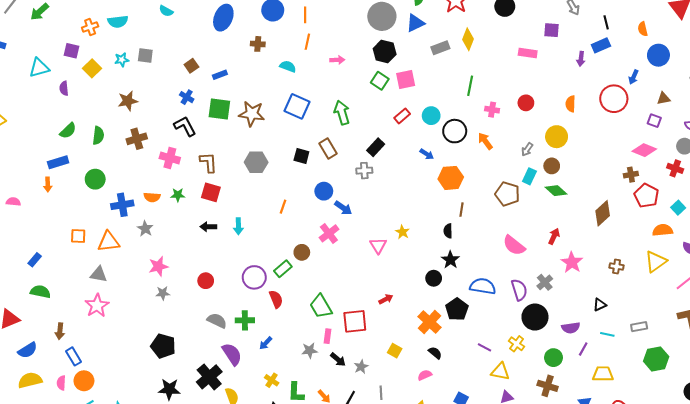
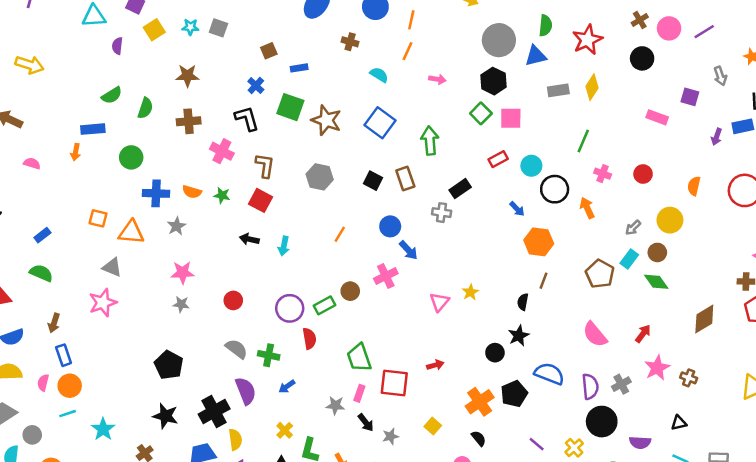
brown cross: (617, 267) -> (689, 378), moved

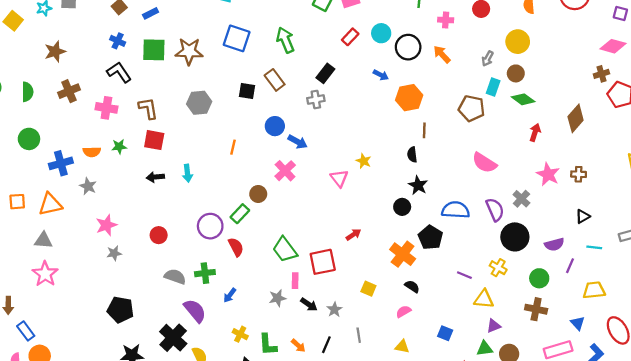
red arrow: (643, 334) -> (535, 132), moved

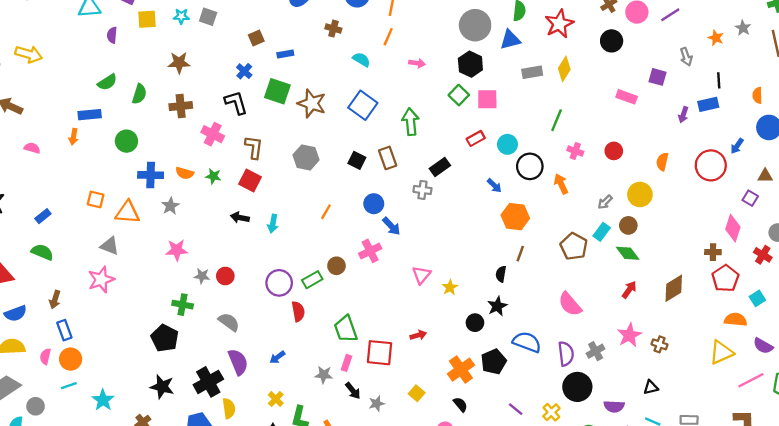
yellow square: (13, 21) -> (147, 19), turned 30
pink diamond: (613, 46) -> (733, 228), turned 75
yellow star: (364, 161) -> (450, 287), moved
gray star: (114, 253) -> (202, 276), moved
green cross: (205, 273) -> (183, 305), moved

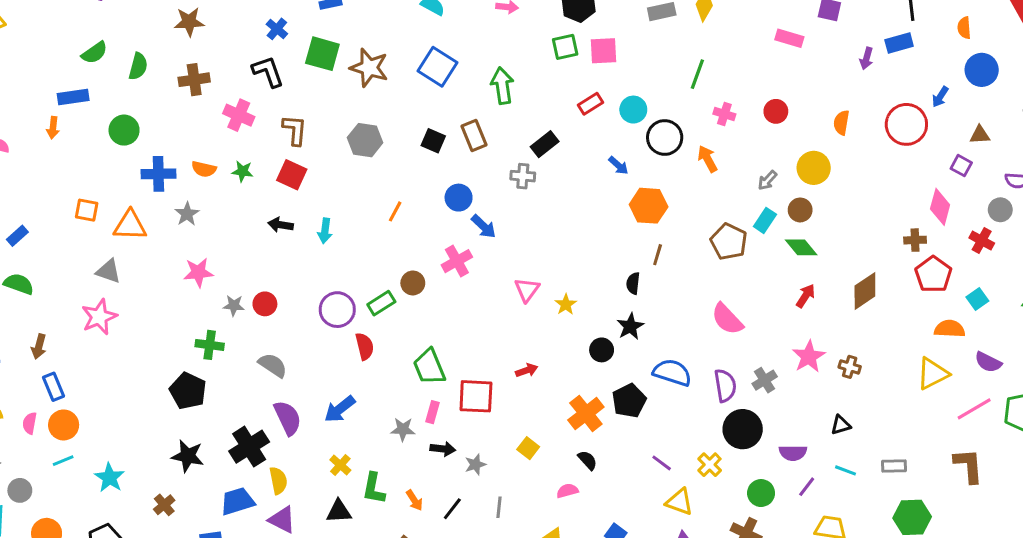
green square: (459, 95) -> (565, 47), turned 36
blue arrow: (277, 357) -> (340, 409), size x1.5
black arrow: (353, 391) -> (443, 449), turned -42

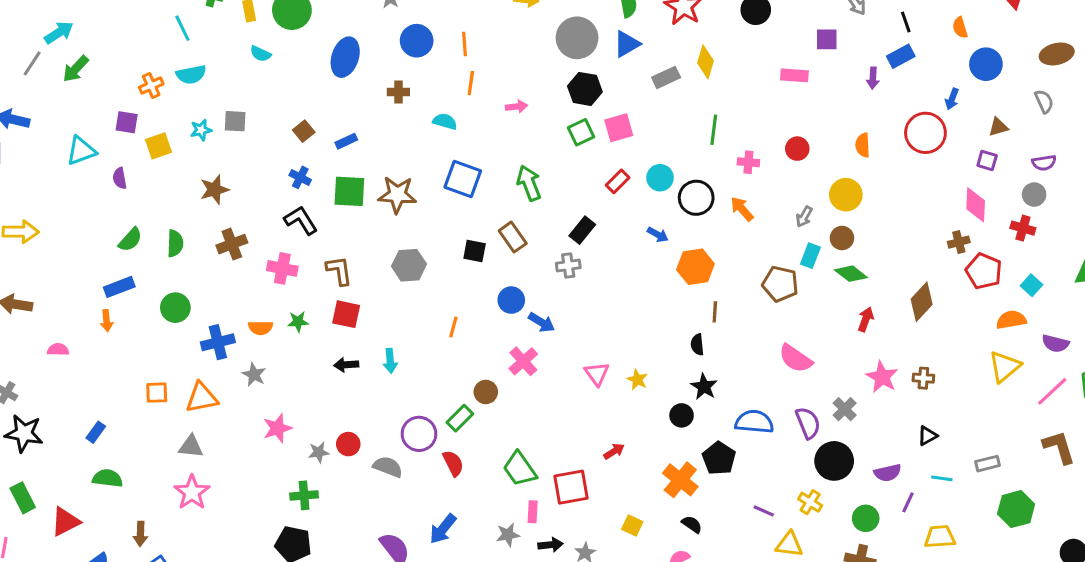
gray semicircle: (273, 365) -> (388, 467), moved

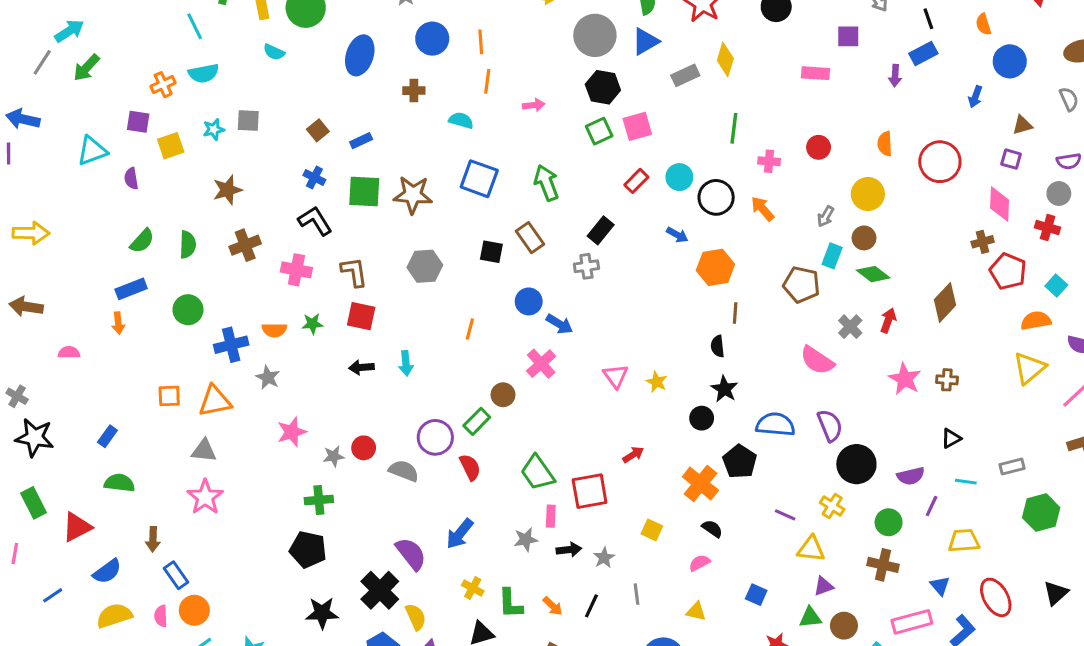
red circle: (925, 133) -> (940, 162), moved
gray cross: (845, 409) -> (850, 327), moved

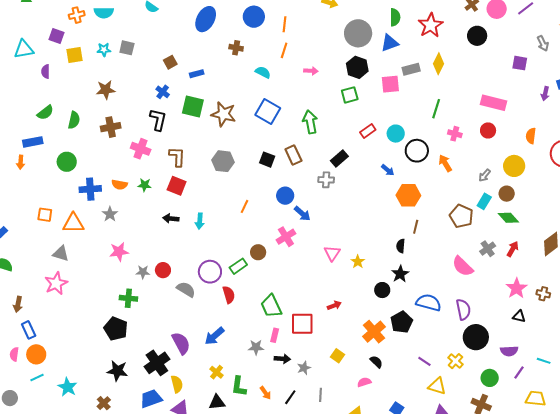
pink rectangle: (816, 73) -> (494, 103), moved, size x1.4
pink square: (637, 126) -> (390, 84), moved
black L-shape: (315, 221) -> (158, 120), turned 35
black triangle: (951, 438) -> (519, 316), moved, turned 32

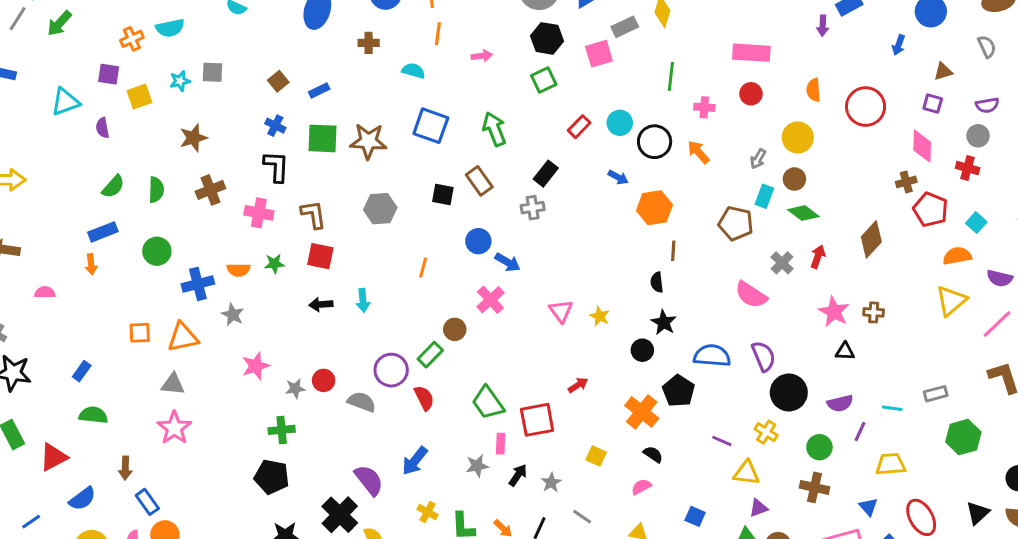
black arrow: (282, 359) -> (518, 475), turned -49
gray line: (320, 395) -> (582, 517), turned -48

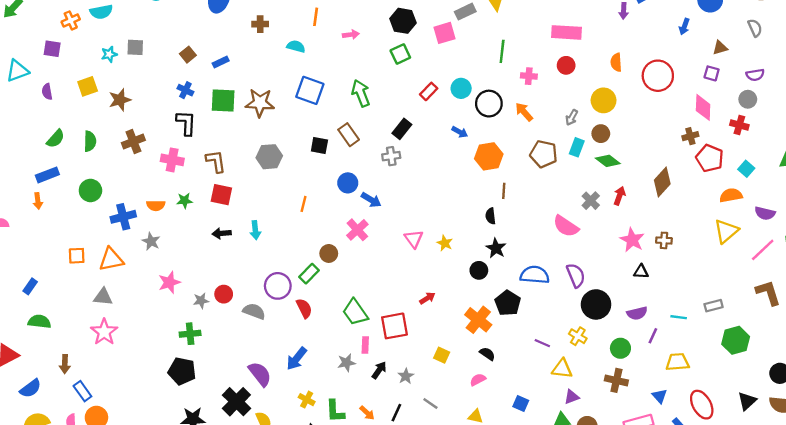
yellow square: (139, 97) -> (88, 86), moved
brown pentagon: (736, 223) -> (544, 154), moved

